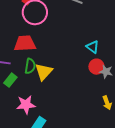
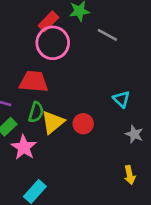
red circle: (96, 67) -> (83, 124), moved
pink star: (26, 105) -> (24, 147), moved, turned 30

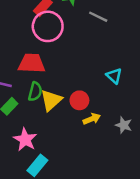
gray star: (134, 134) -> (124, 125), moved
pink star: (24, 147) -> (25, 140), moved
yellow arrow: (130, 175) -> (92, 119), moved, turned -98

